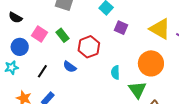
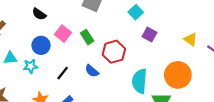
yellow triangle: (160, 29) -> (191, 39), size x0.6
cyan semicircle: (115, 72) -> (140, 81), size x1.6

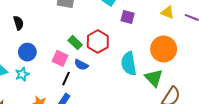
black semicircle: (39, 14) -> (19, 23), turned -128
pink square: (63, 34) -> (60, 58), moved
green rectangle: (87, 37) -> (75, 43), moved
black line: (63, 73) -> (66, 79), moved

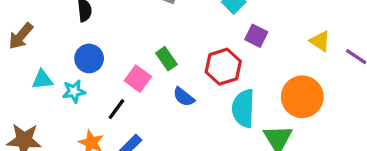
red hexagon: (98, 42) -> (223, 67), moved
blue semicircle: (81, 65) -> (184, 97), moved
black line: (66, 79) -> (116, 109), moved

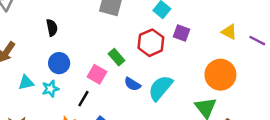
red hexagon: (223, 67) -> (151, 43), moved
cyan semicircle: (243, 108) -> (160, 88), moved, turned 44

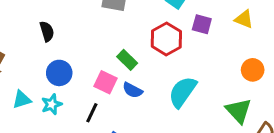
yellow triangle: (229, 32) -> (244, 19), moved
orange circle: (220, 75) -> (253, 70), size x0.6
blue semicircle: (132, 84) -> (133, 90), moved

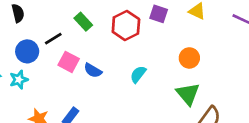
green rectangle: (127, 60) -> (83, 22), moved
orange circle: (253, 70) -> (189, 58), moved
cyan semicircle: (183, 92) -> (138, 74), size x0.6
black line: (92, 113) -> (53, 39), moved, turned 30

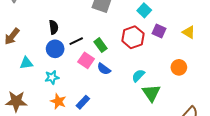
black semicircle: (18, 13) -> (54, 27), moved
green rectangle: (83, 22) -> (101, 45), moved
cyan star: (19, 80) -> (52, 77), moved
green triangle: (188, 94) -> (151, 93), moved

